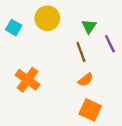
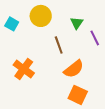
brown line: (81, 52) -> (59, 45), moved
orange semicircle: (86, 80) -> (74, 69), size x1.5

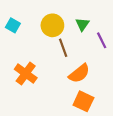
yellow circle: (41, 16) -> (52, 25), moved

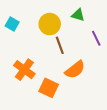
green triangle: (82, 24) -> (78, 15), moved, turned -48
orange square: (83, 101) -> (49, 88), moved

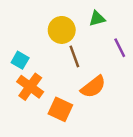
green triangle: (78, 15) -> (97, 19), turned -32
cyan square: (12, 24) -> (20, 60), moved

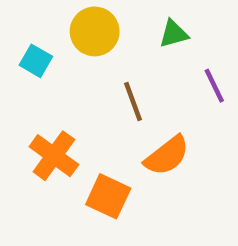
yellow circle: (62, 30) -> (95, 31), moved
cyan square: (20, 60) -> (36, 61), moved

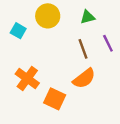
brown line: (133, 101) -> (83, 49), moved

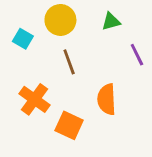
brown line: (83, 49) -> (69, 62), moved
orange semicircle: (84, 78) -> (107, 99), turned 125

